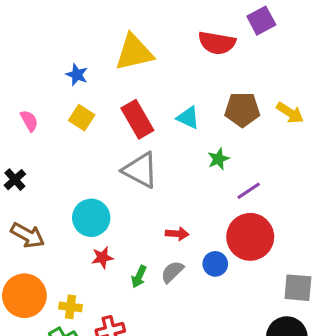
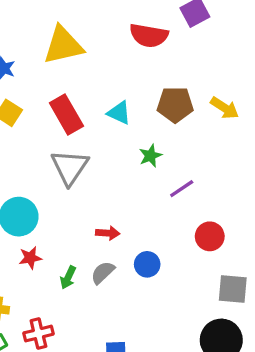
gray triangle: (140, 170) -> (70, 167), turned 36
red circle: (250, 237) -> (210, 236), moved, size x0.6

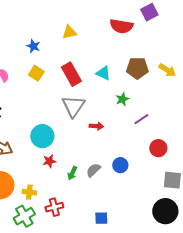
yellow triangle: (63, 45) -> (69, 32), size x0.6
red arrow: (108, 233) -> (96, 126), moved

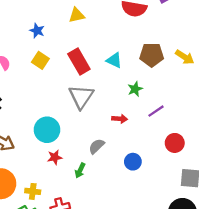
red arrow: (96, 126) -> (120, 119), moved
gray semicircle: (93, 170) -> (97, 146), moved

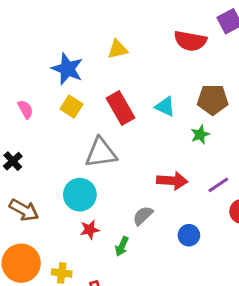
blue star: (37, 31) -> (67, 69), size x1.6
green star: (135, 89) -> (200, 135), moved
gray triangle: (81, 97) -> (101, 153), moved, turned 48
purple line: (156, 111) -> (218, 185), moved
red arrow: (120, 119) -> (172, 181), size x1.5

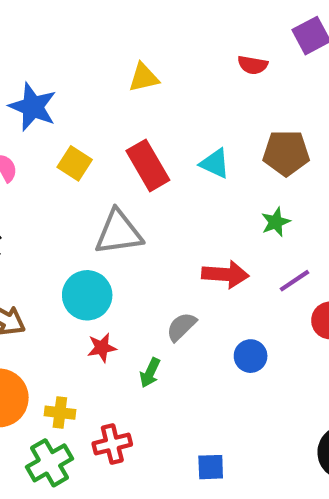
red semicircle: (190, 41) -> (253, 65), size x0.6
blue star: (67, 69) -> (33, 107), moved
green star: (200, 135) -> (276, 222), moved

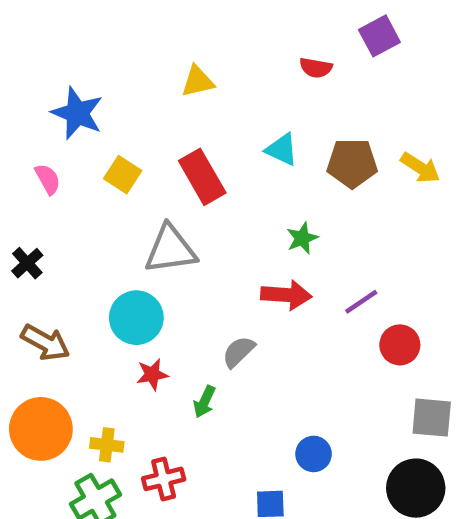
cyan triangle: (215, 163) -> (282, 150), moved
green star: (276, 222) -> (302, 238), moved
blue circle: (251, 356) -> (314, 454), moved

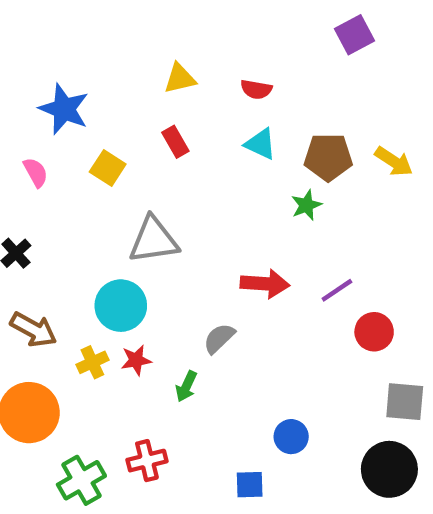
red semicircle: (316, 68) -> (256, 89), moved
red rectangle: (202, 177) -> (175, 142), moved, size x0.6
green star: (302, 238) -> (306, 205), moved
yellow cross: (107, 445) -> (92, 362), moved, turned -32

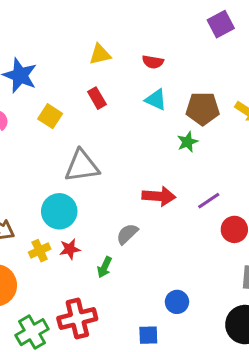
red cross: (147, 461) -> (77, 319), size x1.4

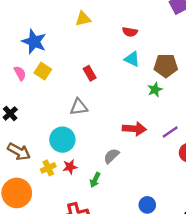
yellow triangle: (100, 54) -> (83, 19), moved
red rectangle: (97, 98) -> (90, 73), moved
yellow square: (50, 116) -> (43, 71), moved
gray triangle: (82, 166) -> (79, 107), size x0.7

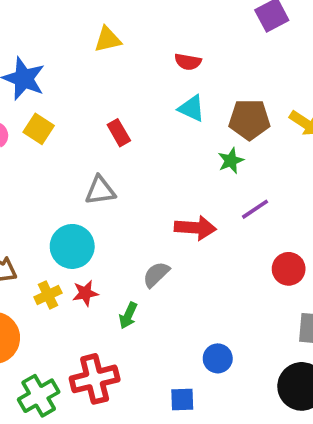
purple line: (170, 132) -> (255, 209), moved

